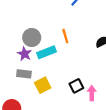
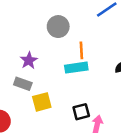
gray circle: (32, 38) -> (58, 27), moved
cyan rectangle: (47, 52) -> (76, 68), moved

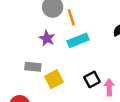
orange line: (81, 50) -> (71, 17), moved
purple star: (29, 60) -> (47, 38), moved

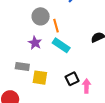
cyan rectangle: (78, 40) -> (61, 45), turned 54
yellow square: (54, 79) -> (40, 78), turned 35

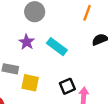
orange line: (56, 26) -> (87, 13), moved, turned 32

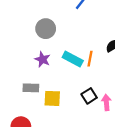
orange line: (87, 13) -> (90, 59), moved

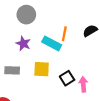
orange line: (90, 59) -> (64, 34), moved
yellow square: (52, 98) -> (42, 69), moved

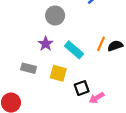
orange line: (64, 34) -> (101, 44), moved
pink arrow: (83, 84) -> (97, 98), turned -128

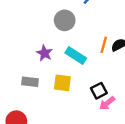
gray circle: (55, 16) -> (65, 20), moved
black square: (82, 88) -> (99, 91), moved

